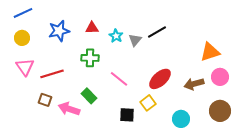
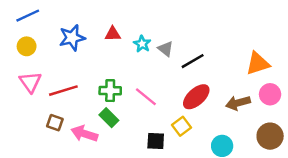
black line: (157, 32) -> (193, 61), moved
gray triangle: (135, 40) -> (166, 49), turned -32
green cross: (90, 58) -> (110, 91), moved

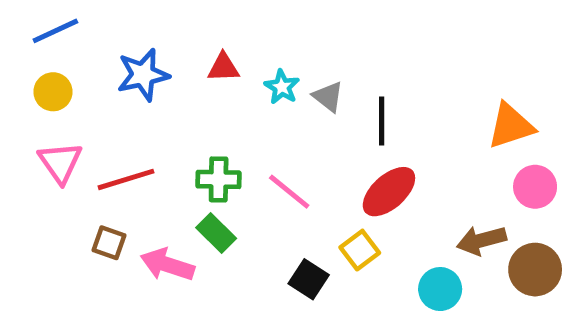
black line: (193, 61) -> (382, 121), turned -60
brown arrow: (238, 103) -> (482, 240), moved
black square: (156, 141) -> (309, 279), turned 30

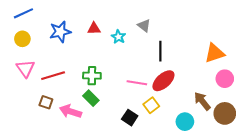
gray triangle: (328, 97) -> (144, 26), moved
pink line: (289, 192) -> (137, 83), moved, turned -30
brown arrow: (482, 240) -> (202, 101), turned 66

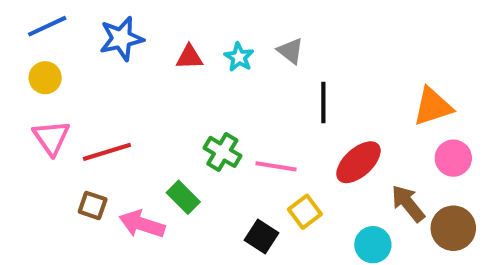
blue star: (60, 32) -> (121, 39), moved
cyan star: (118, 37) -> (239, 57), moved
green cross: (92, 76) -> (222, 152), moved, turned 30
red ellipse: (163, 81) -> (358, 162), moved

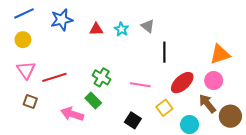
green cross: (222, 152) -> (102, 77), moved
pink circle: (453, 158) -> (214, 81), moved
brown square: (93, 206) -> (30, 101), moved
yellow square: (305, 212) -> (164, 108), moved

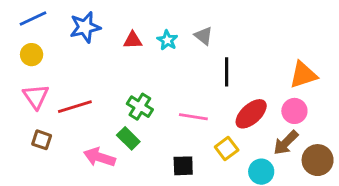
brown arrow: (207, 104) -> (286, 143), turned -96
black square: (133, 120) -> (183, 166), turned -35

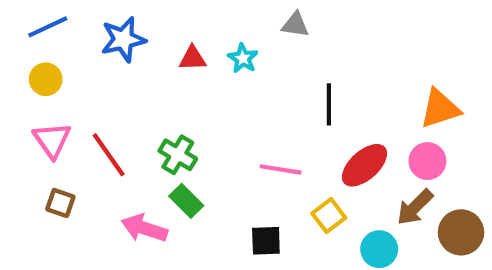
gray triangle: (203, 36) -> (295, 25), moved, turned -30
red line: (75, 107) -> (109, 155), turned 72
green cross: (140, 107) -> (178, 155), moved

